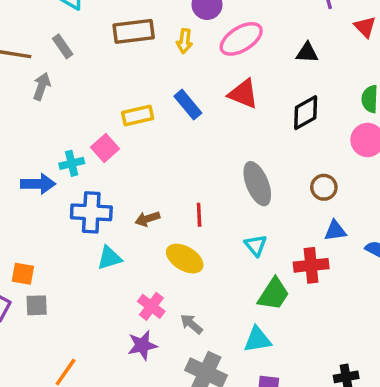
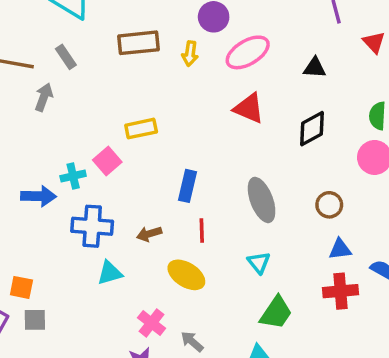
blue rectangle: (188, 105) -> (188, 186), moved, turned 52
red cross: (311, 265) -> (340, 291), moved

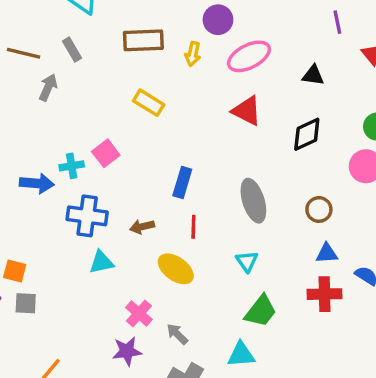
yellow rectangle: (141, 129) -> (149, 103), moved, turned 40

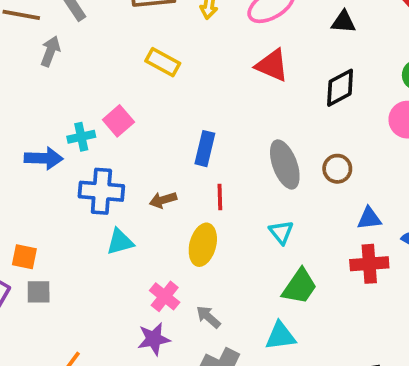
brown circle: (319, 210) -> (337, 169), moved
yellow ellipse: (176, 269) -> (203, 245), turned 72

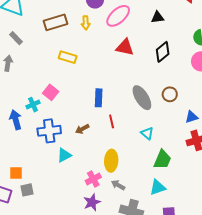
blue arrow: (44, 158) -> (16, 120), turned -96
yellow ellipse: (203, 245) -> (111, 161), moved
pink cross: (165, 296) -> (93, 179), turned 35

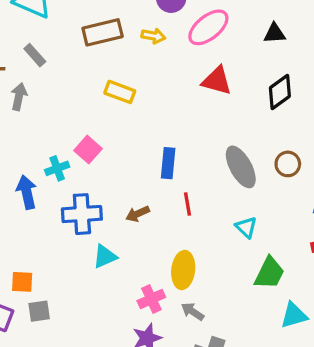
yellow arrow: (86, 23) -> (153, 36), turned -80
cyan triangle: (158, 187) -> (294, 315), moved

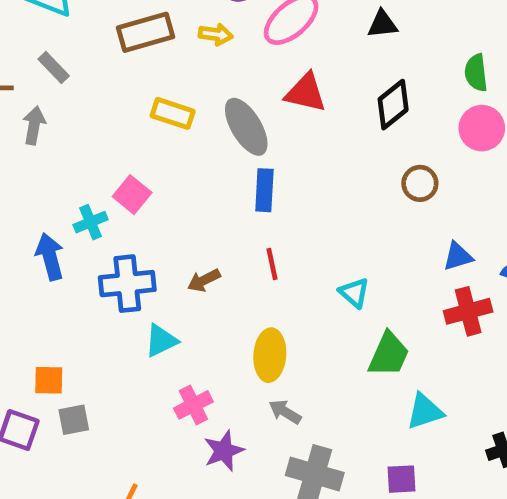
blue rectangle: (168, 163) -> (264, 190), moved
brown circle: (288, 164) -> (420, 183), moved
gray ellipse: (241, 167) -> (246, 127), moved
pink cross: (151, 299) -> (193, 405), moved

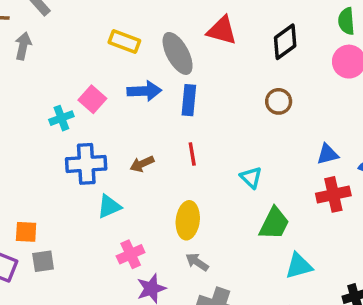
brown circle: (420, 183) -> (279, 101), moved
blue arrow: (50, 257) -> (144, 91), moved, turned 100

